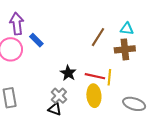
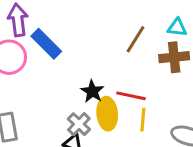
blue rectangle: (36, 40) -> (46, 44), size x1.5
yellow line: (109, 77) -> (143, 120), moved
yellow ellipse: (94, 96) -> (107, 114), moved

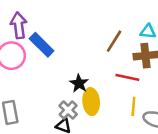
red line: (131, 96) -> (127, 77), moved
yellow line: (143, 120) -> (133, 106), moved

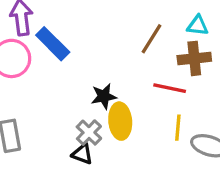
black star: (79, 83) -> (104, 96), turned 30

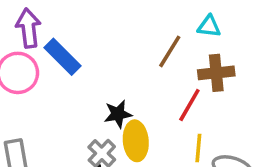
cyan triangle: (198, 26) -> (209, 26), moved
red line: (170, 88) -> (189, 105), turned -72

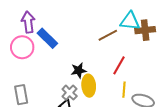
cyan triangle: (209, 26) -> (130, 21), size x1.5
brown line: (170, 51) -> (108, 35), turned 30
brown cross: (216, 73) -> (145, 30), moved

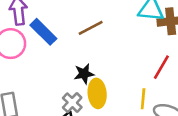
brown line: (108, 35) -> (91, 28), moved
red line: (119, 65) -> (161, 67), moved

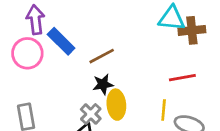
brown line: (91, 28) -> (102, 56), moved
red line: (161, 67) -> (182, 78), turned 50

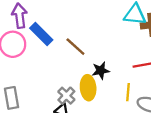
brown line: (102, 56) -> (75, 47), turned 70
black star: (103, 84) -> (101, 71), moved

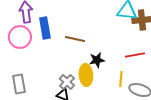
blue rectangle: (41, 34) -> (45, 28), turned 35
brown line: (75, 47) -> (75, 39), turned -30

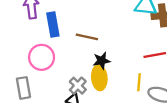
pink circle: (20, 37) -> (42, 57), moved
black star: (97, 60) -> (102, 61), moved

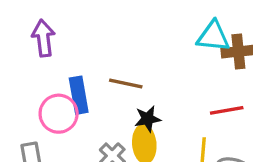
blue rectangle: (53, 24) -> (79, 95), moved

